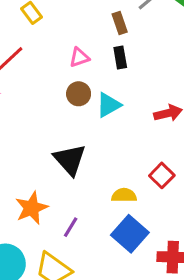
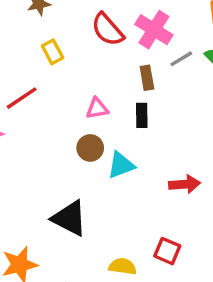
black triangle: (70, 160) -> (69, 218), turned -30
red square: (162, 175) -> (167, 251), turned -30

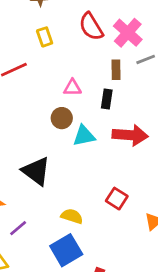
red arrow: (185, 184) -> (130, 135), moved, size x1.4
red square: (167, 251) -> (117, 199), moved

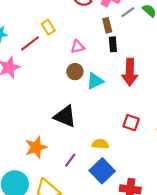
yellow rectangle: (45, 37) -> (48, 27), moved
black rectangle: (107, 99) -> (113, 44), moved
red arrow: (130, 135) -> (130, 72), turned 100
purple line: (18, 228) -> (70, 160), moved

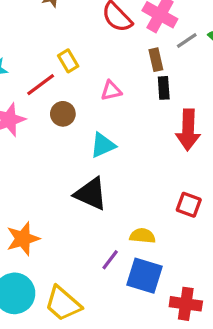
brown circle: (75, 72) -> (63, 114), moved
cyan triangle: (95, 81) -> (103, 145), moved
orange star: (36, 147) -> (23, 239), moved
purple line: (70, 160) -> (110, 260), moved
blue square: (102, 171) -> (144, 276), turned -30

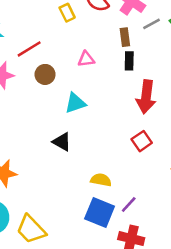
yellow rectangle: (68, 61) -> (67, 13), moved
black triangle: (91, 194) -> (62, 142), size x0.7
red square: (189, 205) -> (142, 141), moved, turned 30
purple line: (110, 260) -> (129, 205), moved

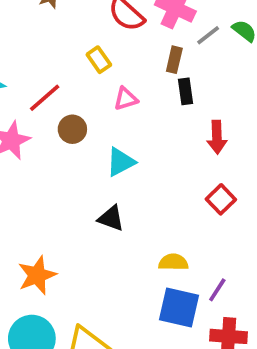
yellow rectangle: (67, 13) -> (99, 60), moved
brown rectangle: (125, 37) -> (174, 60), turned 30
red arrow: (146, 97) -> (217, 137), size x0.7

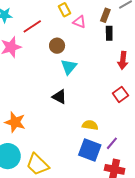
pink triangle: (126, 99) -> (79, 22), moved, turned 32
brown circle: (72, 129) -> (57, 46), moved
cyan triangle: (121, 162) -> (69, 67), turned -30
orange star: (37, 275) -> (15, 122), turned 30

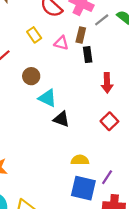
pink triangle: (79, 22) -> (61, 43), moved
cyan triangle: (69, 67) -> (47, 98), turned -36
black triangle: (59, 97) -> (61, 119), moved

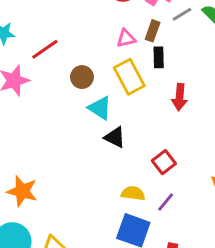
yellow rectangle: (34, 35) -> (129, 77), moved, size x1.6
pink triangle: (61, 43) -> (126, 38), turned -35
red square: (109, 121) -> (164, 162), moved
purple line: (107, 177) -> (166, 202), moved

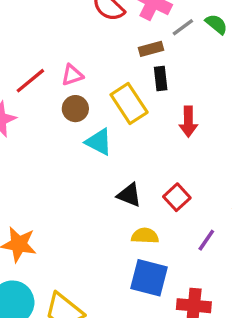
brown rectangle: (153, 31) -> (151, 49), turned 60
pink triangle: (126, 38) -> (72, 75), moved
black triangle: (115, 137) -> (129, 195), moved
purple line: (166, 202) -> (206, 240), moved

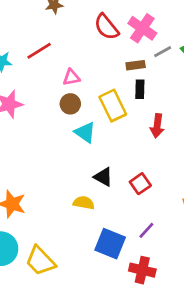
red line: (30, 81) -> (39, 51), moved
yellow semicircle: (145, 236) -> (84, 203), moved
purple line: (206, 240) -> (146, 230), moved

